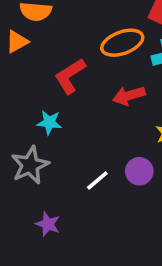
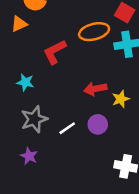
red arrow: (129, 96) -> (95, 89), moved
cyan star: (49, 122) -> (25, 82), moved
gray star: (30, 165) -> (34, 119), moved

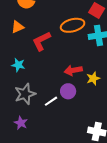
orange triangle: (19, 24) -> (18, 27), moved
purple circle: (98, 124) -> (68, 91), moved

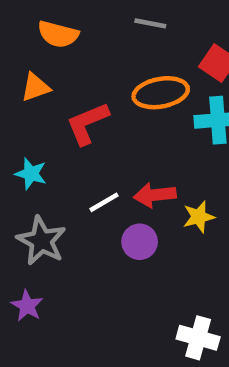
gray star: (25, 94) -> (41, 241), turned -30
white line: (51, 101) -> (104, 202), moved

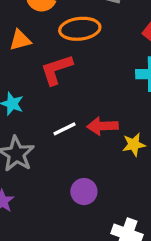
orange ellipse: (161, 93) -> (80, 29), moved
purple circle: (140, 242) -> (84, 192), moved

